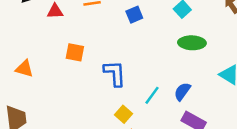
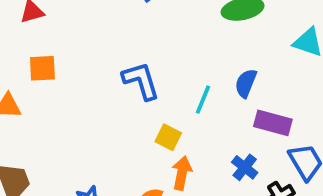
orange square: (75, 52) -> (42, 68), moved

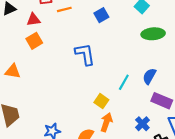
orange square: (42, 68) -> (34, 41), moved, turned -35
blue L-shape: (141, 81) -> (85, 54), moved

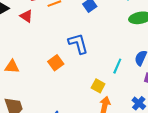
red triangle: (33, 20) -> (26, 16), turned 48
orange square: (34, 41) -> (56, 63), moved

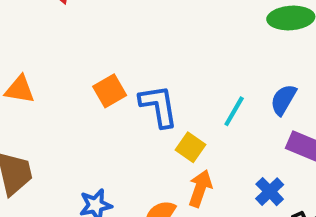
blue L-shape: (78, 44) -> (158, 106), moved

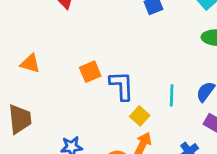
cyan line: (234, 111) -> (172, 95), turned -35

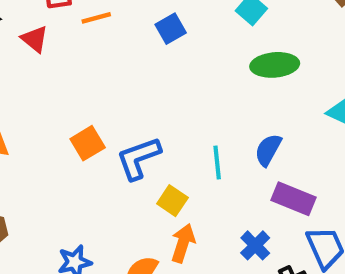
blue L-shape: (122, 86) -> (139, 158), turned -100

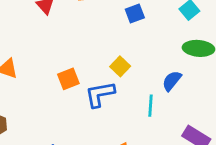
blue semicircle: (268, 150) -> (172, 81), moved
yellow square: (172, 201) -> (120, 66), moved

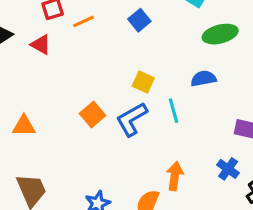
blue semicircle: (172, 81) -> (203, 78), turned 60
cyan line: (150, 106) -> (174, 111), moved

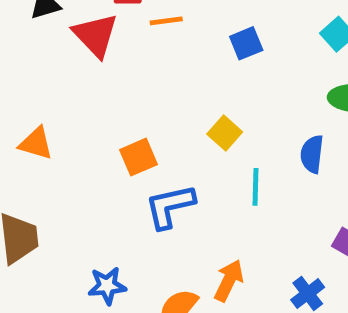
red triangle: (41, 45) -> (95, 35), size x1.5
blue semicircle: (203, 78) -> (312, 154), turned -90
blue L-shape: (132, 119) -> (170, 206), moved

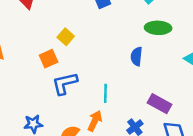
yellow square: (225, 133) -> (66, 37), moved
cyan line: (255, 187) -> (105, 93), moved

